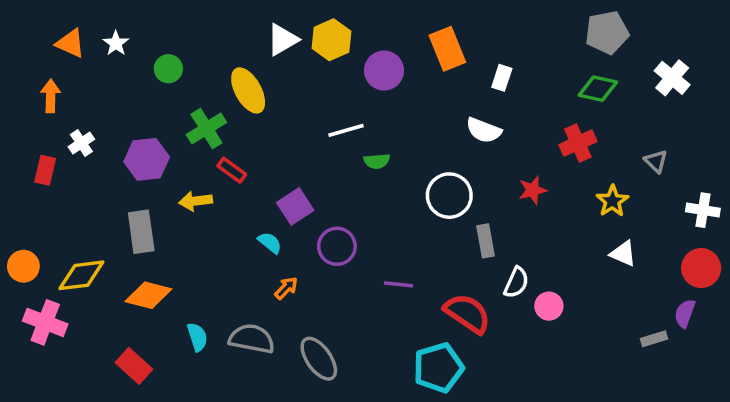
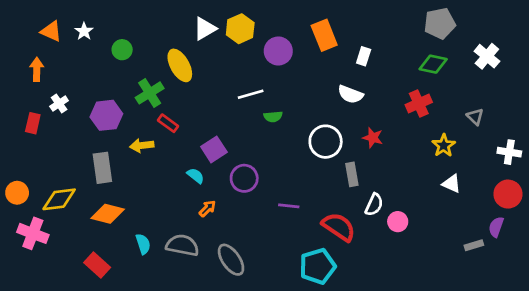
red star: (533, 190) -> (373, 138), moved, turned 30

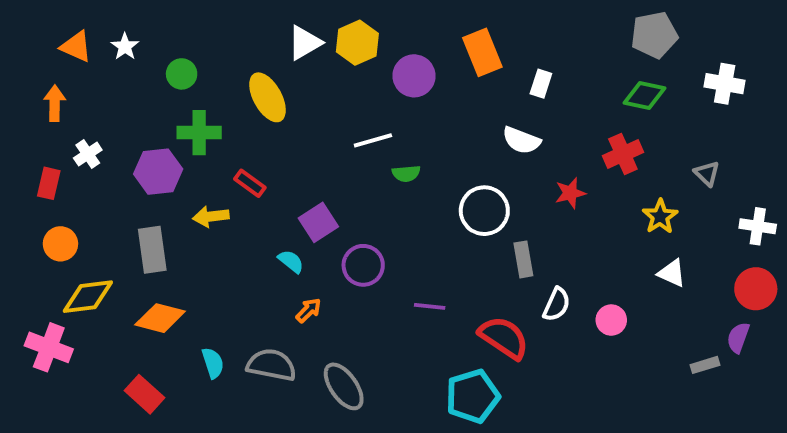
white cross: (487, 56) -> (725, 84), turned -30
green cross: (150, 93) -> (199, 133), moved, turned 32
red star: (373, 138) -> (570, 193), moved, turned -30
orange circle: (17, 193) -> (60, 244), moved
pink circle: (398, 222) -> (611, 320), moved

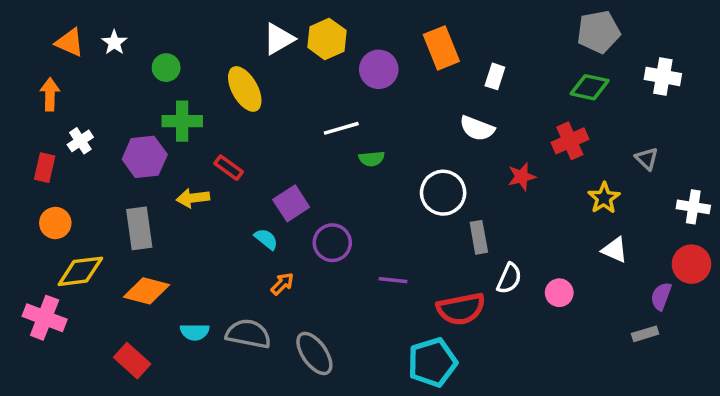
red semicircle: (504, 338) -> (461, 309), turned 135
purple semicircle: (738, 338) -> (661, 296), moved
cyan semicircle: (213, 363) -> (195, 332), turned 108

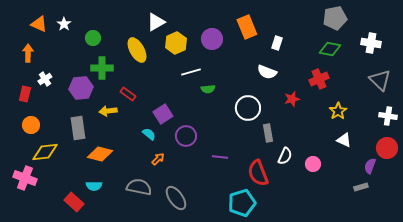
yellow hexagon: (327, 39) -> (176, 43), moved
gray triangle: (647, 159) -> (380, 80), moved, size x1.6
orange diamond: (146, 291) -> (100, 154), moved
red semicircle: (461, 309) -> (258, 173), turned 80
cyan semicircle: (195, 332) -> (94, 186), moved

